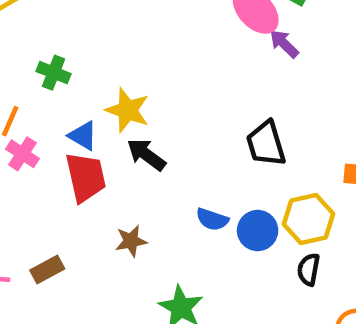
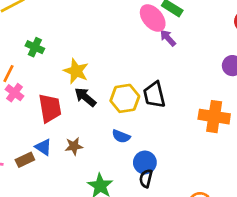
blue triangle: (83, 136) -> (43, 147), moved
yellow hexagon: (309, 219) -> (125, 98), moved
blue circle: (258, 231) -> (145, 162), moved
black semicircle: (309, 269) -> (146, 178), moved

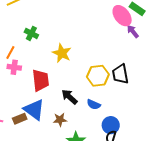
pink cross: (14, 93) -> (14, 67), turned -32
black arrow: (85, 97) -> (69, 97), moved
brown star: (74, 146) -> (60, 120), moved
blue triangle: (43, 147) -> (34, 110), size x1.6

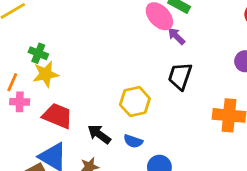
yellow star: (62, 53) -> (46, 74), moved, turned -30
black trapezoid: (120, 74) -> (180, 76), moved, turned 35
red trapezoid: (41, 80) -> (57, 116), turned -55

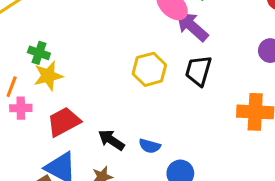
purple arrow: (176, 36) -> (192, 26), size x1.6
yellow hexagon: (135, 102) -> (149, 69), moved
red trapezoid: (57, 116) -> (64, 122), turned -48

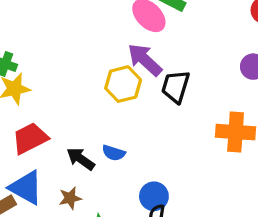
purple arrow: (192, 26) -> (145, 60), moved
blue semicircle: (150, 146) -> (114, 153), moved

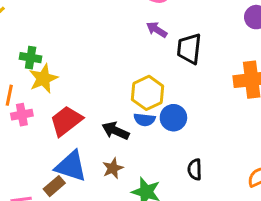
purple arrow: (145, 60) -> (157, 30), size x0.6
yellow hexagon: (123, 84) -> (148, 93), moved
blue circle: (154, 196) -> (173, 118), moved

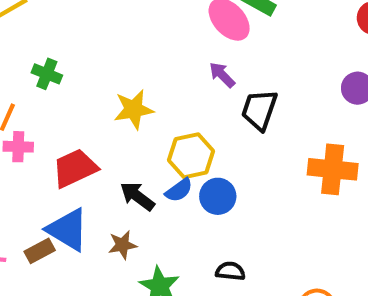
yellow star: (43, 79) -> (134, 109), moved
blue semicircle: (144, 120) -> (179, 190), turned -55
black semicircle: (195, 169) -> (230, 271), turned 85

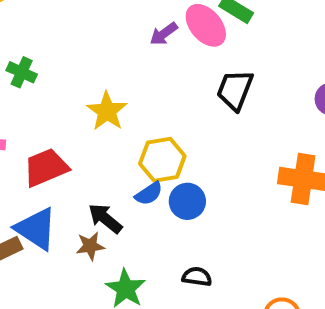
purple arrow: (222, 75) -> (164, 34), moved, turned -84
yellow star: (134, 109) -> (107, 111), turned -30
black trapezoid: (259, 110) -> (235, 90), moved
black arrow: (137, 196) -> (105, 218), moved

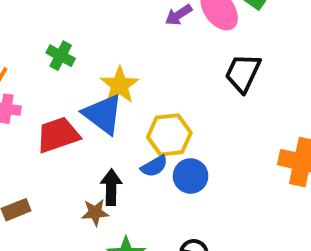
green cross: (22, 72) -> (61, 56), moved
black arrow: (105, 218) -> (111, 187), turned 48
blue triangle: (36, 229) -> (103, 114), moved

